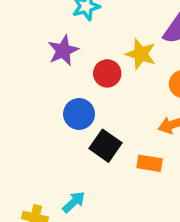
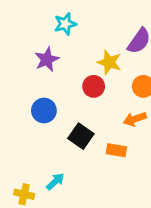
red circle: (107, 73) -> (94, 86), moved
blue circle: (79, 114) -> (44, 111), moved

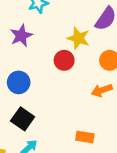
black square: (81, 136) -> (23, 119), moved
orange rectangle: (116, 150) -> (85, 137), moved

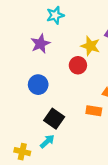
black square: (23, 119) -> (54, 119), moved
orange rectangle: (85, 137) -> (94, 111), moved

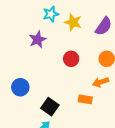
yellow star: (90, 46) -> (73, 22), moved
blue circle: (38, 85) -> (20, 87), moved

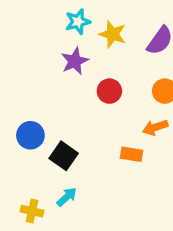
purple star: (38, 39) -> (75, 61), moved
black square: (50, 107) -> (64, 156), moved

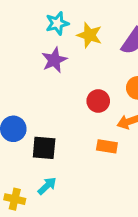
red circle: (109, 91) -> (98, 101), moved
black square: (64, 156) -> (44, 148), turned -30

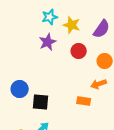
red circle: (98, 101) -> (79, 51), moved

